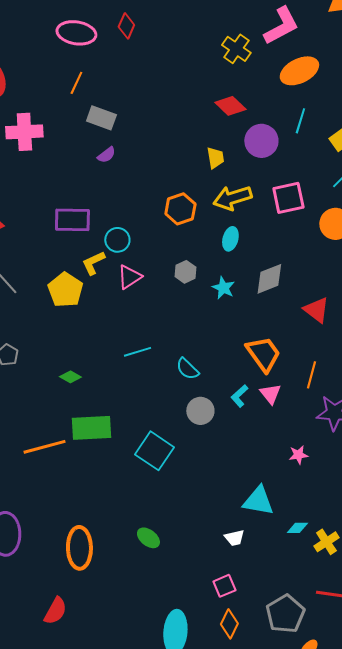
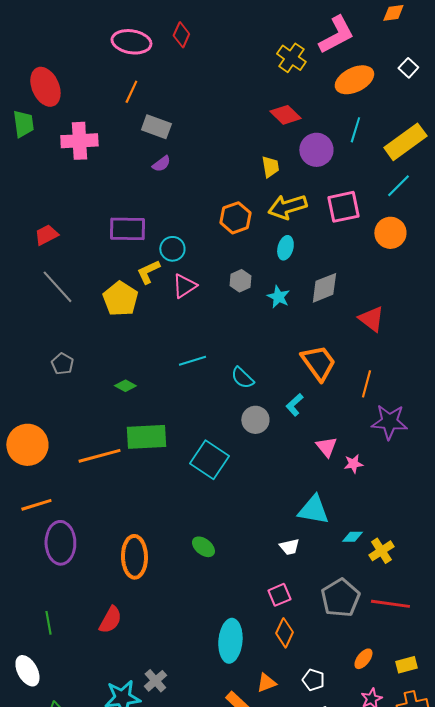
pink triangle: (270, 394) -> (326, 447), moved
gray pentagon: (285, 614) -> (340, 598), moved

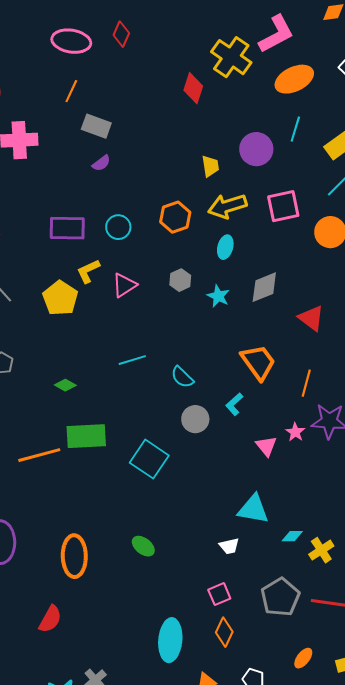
yellow cross: (291, 58) -> (231, 57), size x1.4
red diamond: (285, 115) -> (193, 88), moved, turned 64
cyan circle: (172, 249) -> (118, 227), moved
pink star: (353, 464) -> (295, 432), moved, turned -30

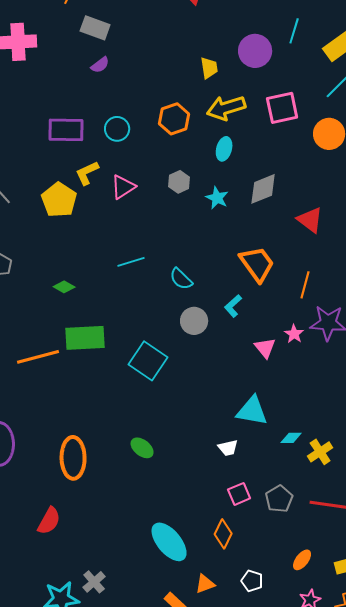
pink square: (219, 594) -> (239, 494), moved
gray pentagon: (280, 597) -> (279, 499), size x0.7
cyan ellipse: (170, 640) -> (169, 542), turned -45

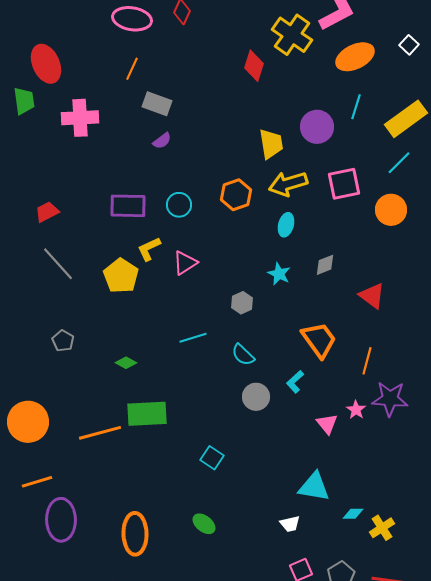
yellow trapezoid: (209, 68) -> (271, 144), size x1.4
gray hexagon: (179, 182) -> (242, 303), moved
gray diamond: (263, 189) -> (325, 265), size x0.7
cyan square: (148, 361) -> (212, 458), moved, size x0.6

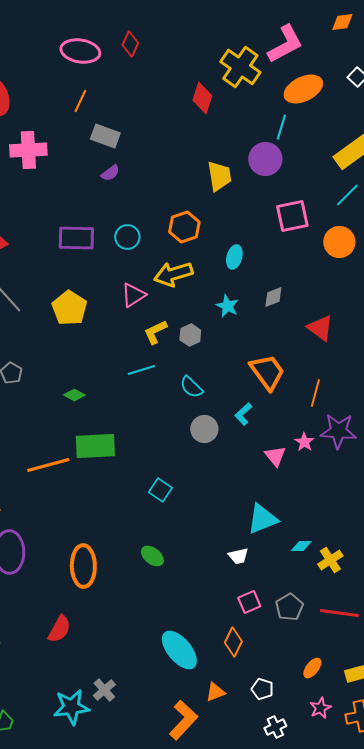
cyan line: (356, 107) -> (281, 127), moved
yellow arrow: (288, 184) -> (173, 274), moved
yellow L-shape: (149, 249) -> (155, 332), moved
cyan triangle: (314, 487) -> (262, 519), turned -32

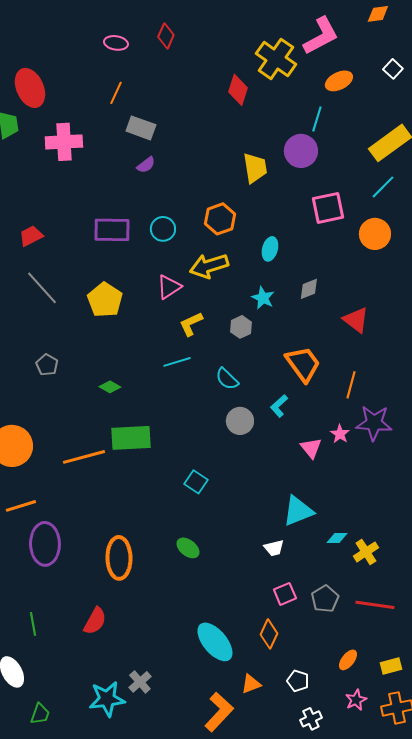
pink ellipse: (80, 51) -> (116, 43), size x0.6
orange ellipse: (303, 89) -> (339, 81), size x0.7
gray hexagon: (190, 335) -> (241, 327), moved

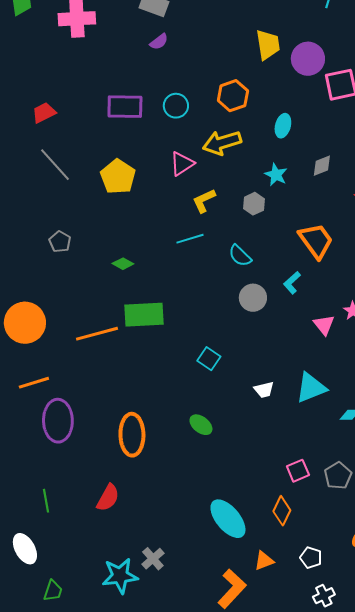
purple circle: (301, 151) -> (308, 59), moved
white trapezoid: (274, 548) -> (264, 390), moved

